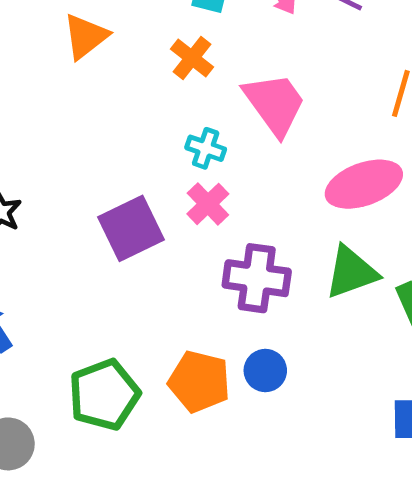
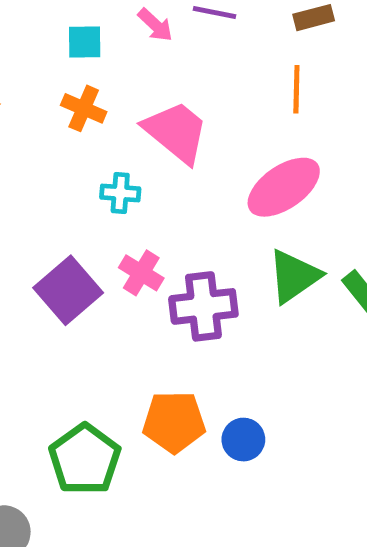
pink cross: (208, 204) -> (141, 273), moved
blue circle: (265, 371) -> (243, 440), moved

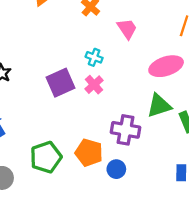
pink trapezoid: (176, 132) -> (127, 29), size x0.7
cyan cross: (120, 193) -> (94, 57), moved
purple cross: (203, 306) -> (126, 130), moved

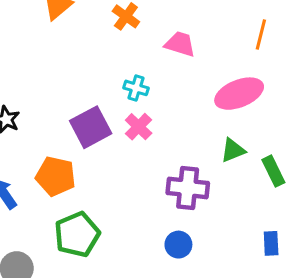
pink trapezoid: (127, 29) -> (180, 44), turned -35
green triangle: (159, 106) -> (233, 150), size x0.7
orange pentagon: (89, 153) -> (56, 176), moved

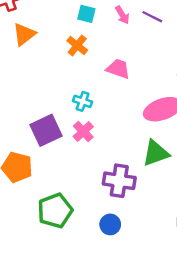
green triangle: (233, 150) -> (156, 153), size x1.4
green pentagon: (77, 234) -> (55, 211), moved

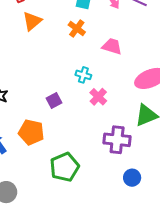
purple square: (46, 130) -> (54, 100), size x0.6
pink cross: (83, 132) -> (98, 97), moved
blue circle: (110, 224) -> (132, 178), moved

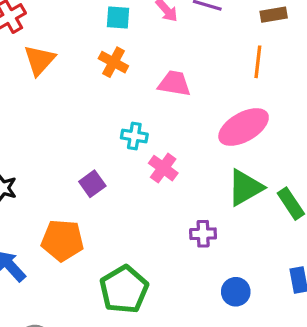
purple cross: (117, 140) -> (203, 234), size x0.6

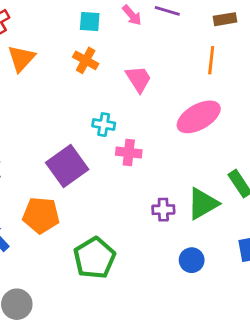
pink trapezoid: (174, 83) -> (139, 79), turned 48
pink cross: (163, 168) -> (129, 152), turned -30
purple square: (92, 184) -> (67, 166), size x1.8
green triangle: (245, 188) -> (203, 204), moved

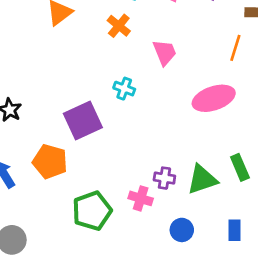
pink cross: (129, 152) -> (141, 198), moved

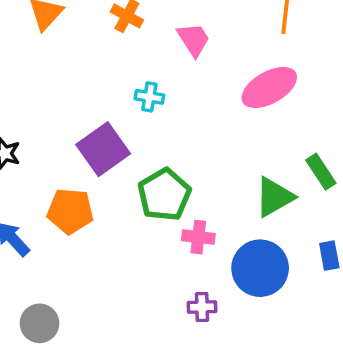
purple cross: (164, 178) -> (202, 307), moved
green pentagon: (92, 211) -> (164, 195), moved
blue circle: (182, 230) -> (260, 268), size x1.8

